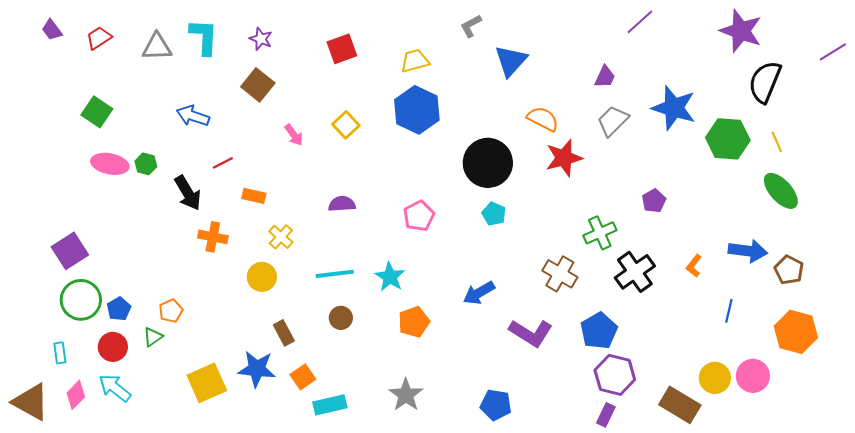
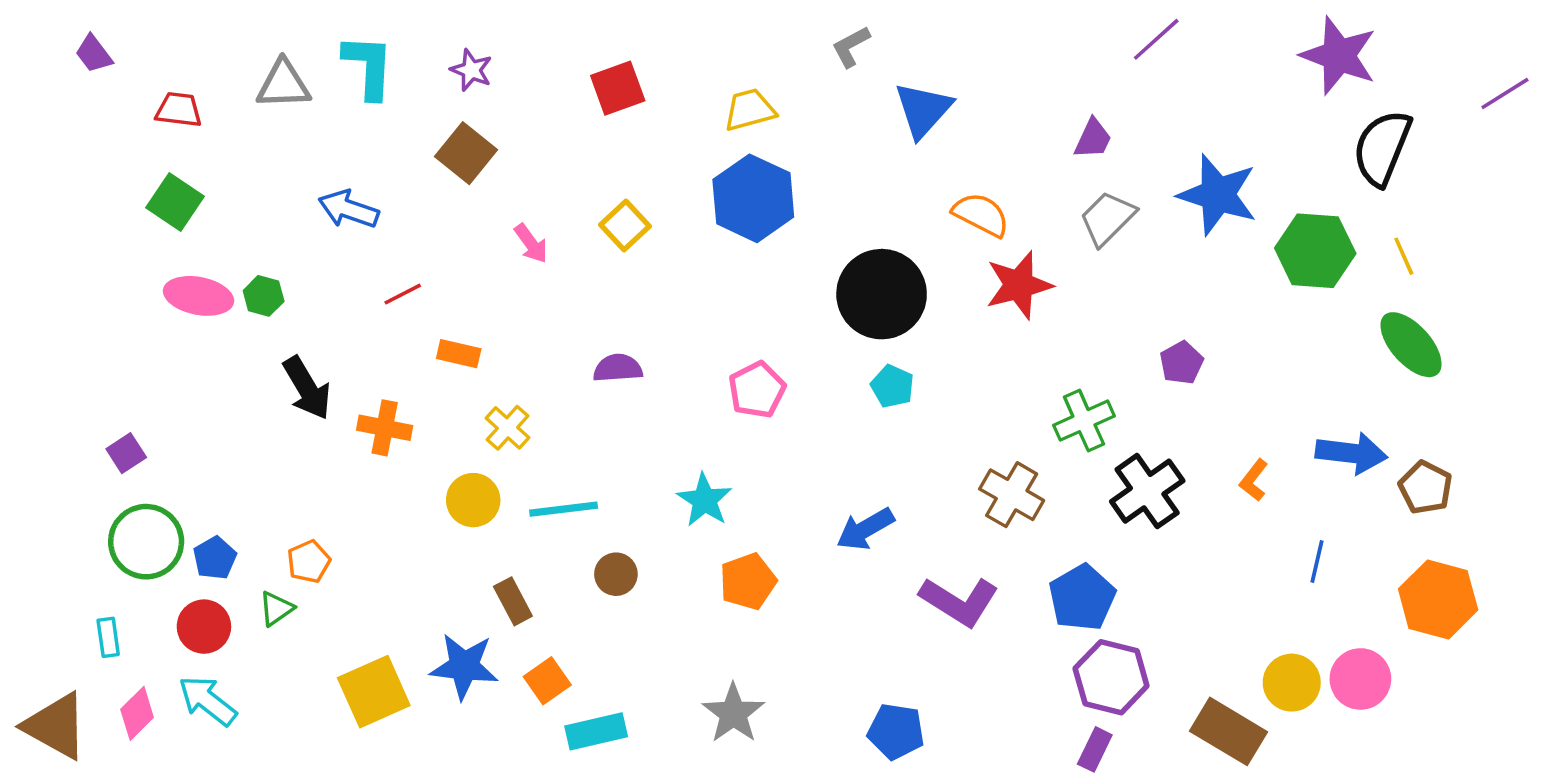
red trapezoid: (99, 38) -> (179, 110), moved, turned 40
black arrow: (188, 193) -> (307, 388), moved
purple square: (70, 251) -> (126, 453), size x0.6
cyan line: (335, 274) -> (564, 509), moved

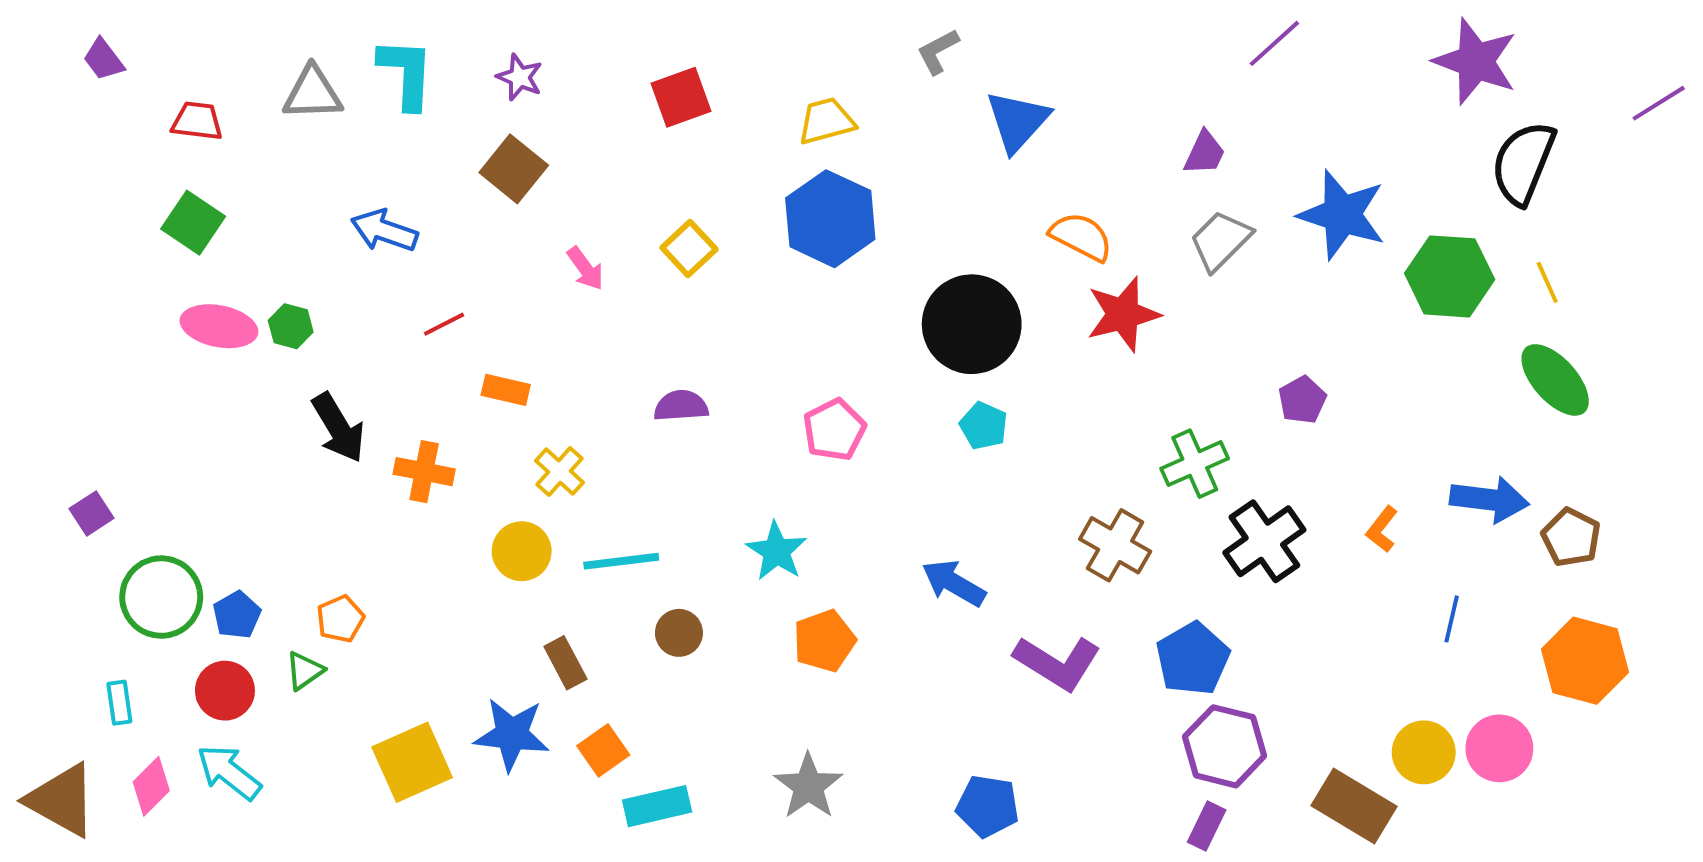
purple square: (126, 453) -> (92, 513), moved
blue arrow: (865, 529) -> (954, 583), turned 60

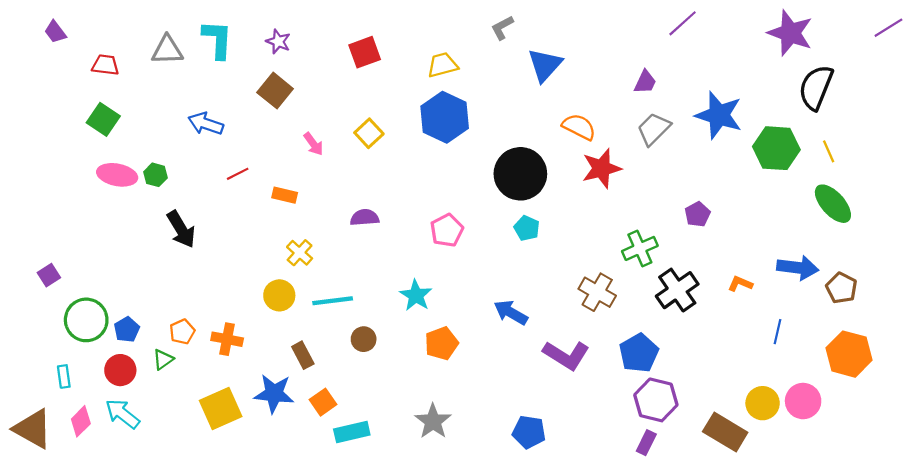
purple line: (1659, 103) -> (888, 28), moved
orange rectangle: (506, 390) -> (285, 195), moved
orange cross: (424, 472) -> (227, 339), moved
orange L-shape: (1382, 529) -> (740, 284), turned 75

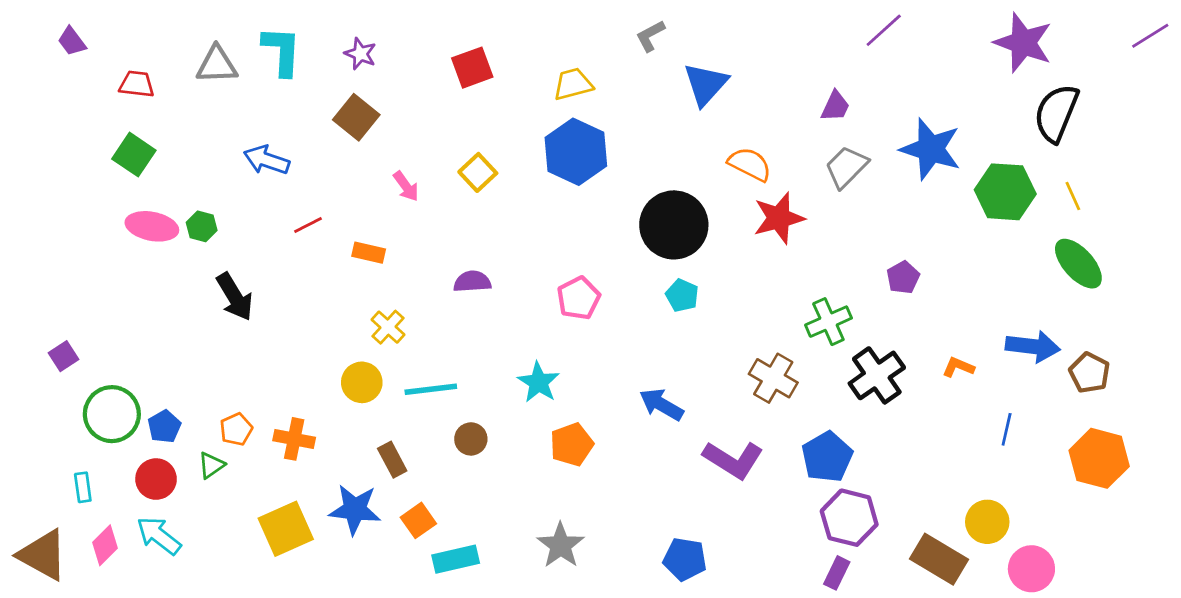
pink circle: (803, 401) -> (1031, 569), moved

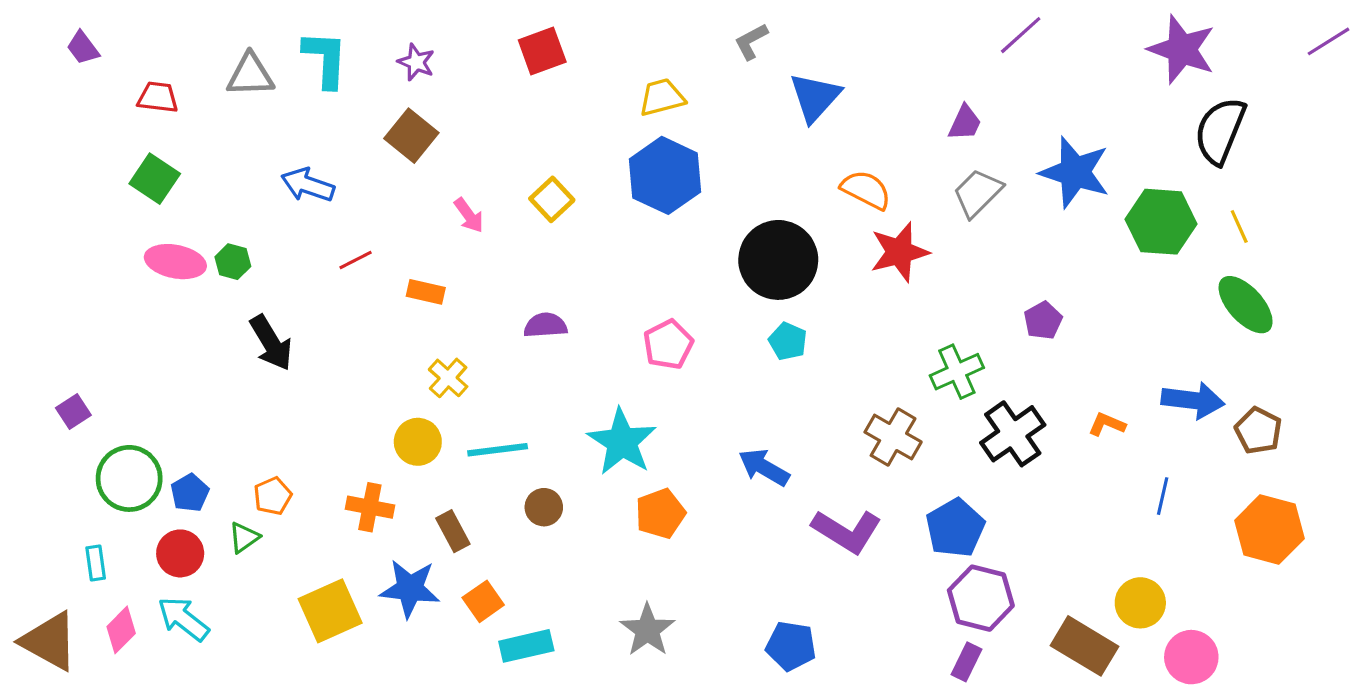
red square: (472, 68) -> (542, 51), moved
cyan star: (539, 382) -> (622, 442), size x1.4
orange cross: (294, 439) -> (370, 507), moved

